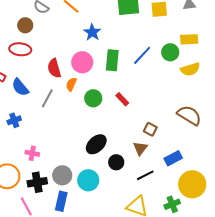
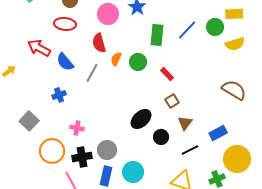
pink circle: (82, 62) -> (108, 14), moved
green circle: (93, 98) -> (138, 62), moved
brown square: (150, 129) -> (172, 101), moved, turned 32
cyan circle: (88, 180) -> (133, 172), moved

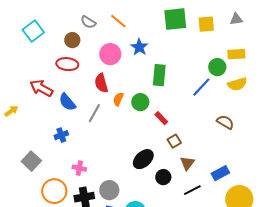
blue line: (187, 30) -> (201, 87), moved
red rectangle: (167, 74) -> (161, 118), moved
brown semicircle: (234, 90) -> (225, 122), moved, size x0.7

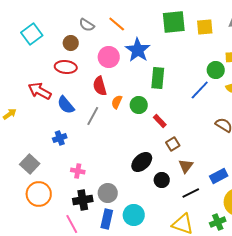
blue star: (139, 47) -> (138, 50), size x1.4
orange circle: (54, 191) -> (39, 194), moved

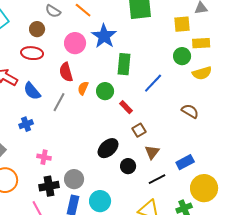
yellow square: (205, 27) -> (182, 24), moved
blue line: (200, 90) -> (153, 83), moved

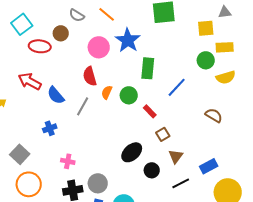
red ellipse: (32, 53) -> (40, 46), moved

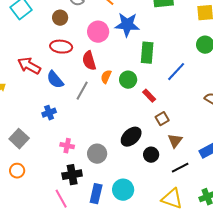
blue star: (128, 40) -> (127, 25), turned -30
red ellipse: (40, 46) -> (61, 47), moved
gray circle: (98, 183) -> (97, 154), moved
orange circle: (29, 184) -> (17, 171), moved, size x0.6

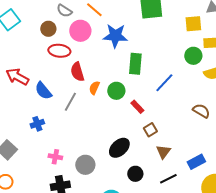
pink circle: (98, 32) -> (80, 31), moved
red ellipse: (61, 47) -> (59, 51), moved
black circle: (151, 155) -> (135, 174), moved

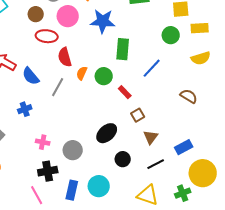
green circle: (193, 56) -> (171, 35), moved

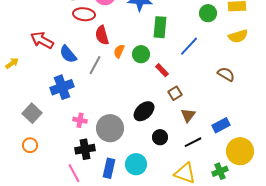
blue cross: (25, 109) -> (62, 87), size x1.6
gray circle: (73, 150) -> (110, 128), size x1.4

